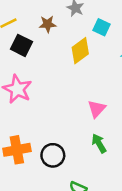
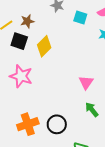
brown star: (48, 24) -> (27, 21), moved
yellow diamond: (80, 51) -> (44, 46), moved

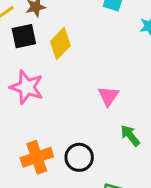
black square: (19, 41) -> (24, 36), turned -30
pink triangle: (86, 83) -> (108, 96), moved

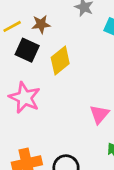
black square: (24, 36) -> (27, 50), turned 30

